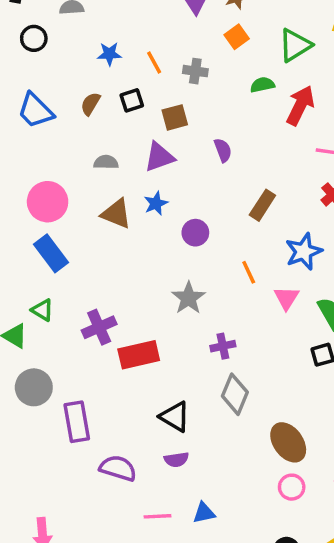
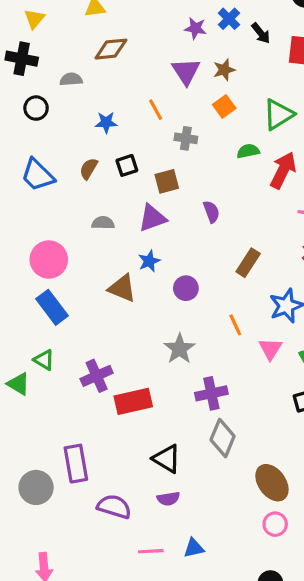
orange line: (154, 62) -> (156, 110), moved
brown triangle: (116, 214) -> (122, 288), moved
purple cross: (223, 346) -> (211, 393), size x1.4
gray circle: (34, 387) -> (36, 487), moved

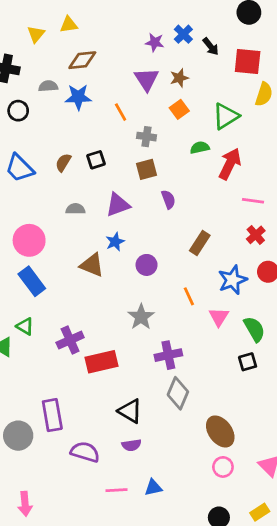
yellow triangle: (34, 19) -> (36, 34), moved
blue star: (106, 122) -> (78, 97), moved, size x1.4
brown square: (167, 181) -> (147, 169), moved

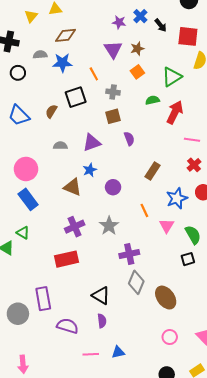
black square: (96, 160) -> (76, 97), moved, size x1.5
purple cross: (70, 340) -> (75, 227), moved
red rectangle: (101, 362) -> (66, 259), moved
brown ellipse: (220, 431) -> (166, 298), moved
purple semicircle: (131, 445) -> (102, 321), turned -88

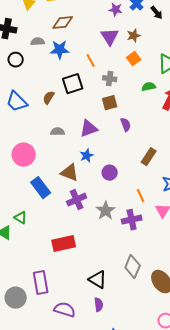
blue rectangle: (28, 199) -> (41, 188), moved
purple cross: (75, 227) -> (77, 200), moved
purple cross: (129, 254) -> (132, 220), moved

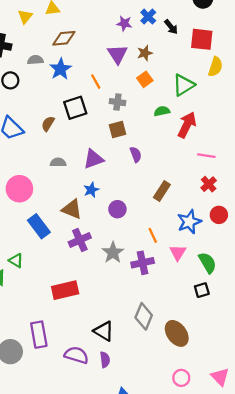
blue star: (60, 50) -> (60, 69), turned -30
purple semicircle: (65, 310) -> (76, 355), moved

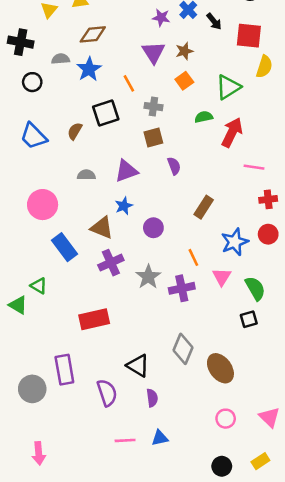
red cross: (209, 184) -> (268, 199), moved, turned 35
purple semicircle: (76, 355) -> (107, 393), turned 55
purple semicircle: (105, 360) -> (152, 398), moved

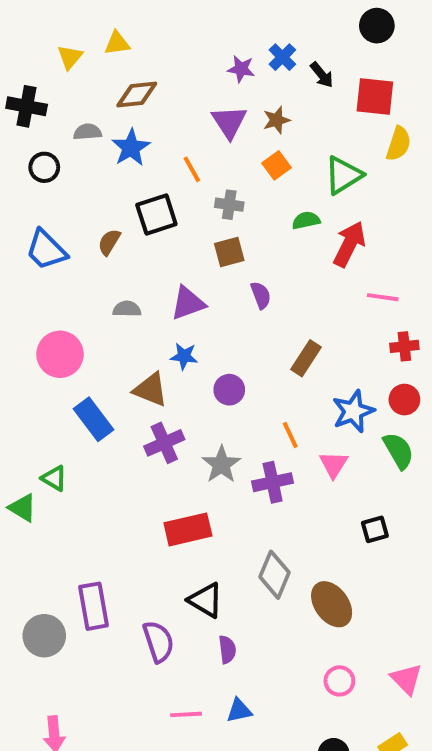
blue star: (124, 206) -> (184, 356), turned 30
green semicircle: (255, 288) -> (399, 451), moved
red rectangle: (94, 319) -> (188, 529), moved

